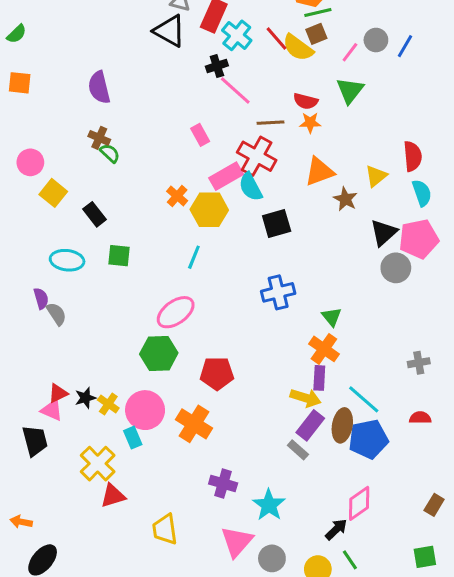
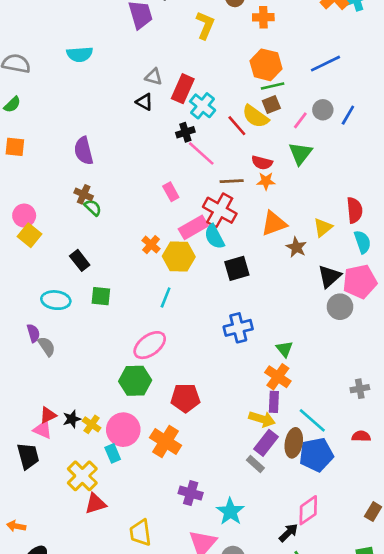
black triangle: (170, 31) -> (144, 102), size x0.6
red line: (277, 38) -> (237, 126), moved
yellow square: (53, 193) -> (29, 235), moved

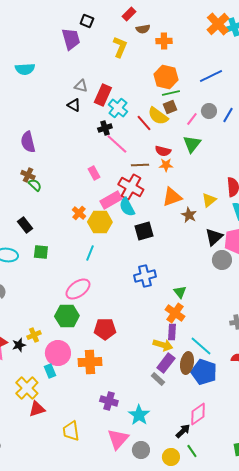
yellow cross: (92, 424) -> (34, 335), moved, turned 32
orange cross: (166, 442) -> (90, 362), turned -35
blue pentagon: (316, 455) -> (204, 372), turned 30

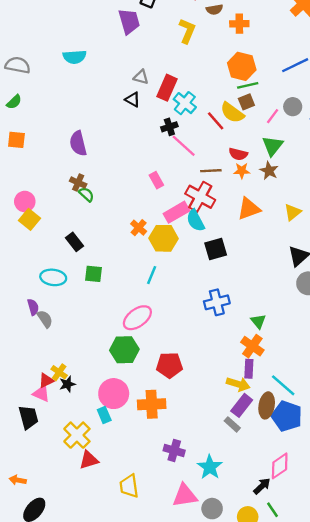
brown star: (189, 215) -> (269, 171), moved
yellow cross: (34, 335) -> (59, 372), moved, turned -32
pink triangle: (118, 439) -> (185, 496), turned 40

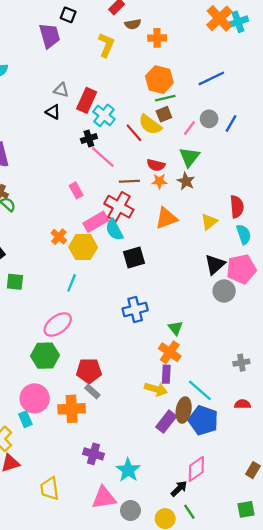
purple rectangle: (242, 405) -> (166, 422), moved
gray rectangle: (232, 424) -> (92, 392), moved

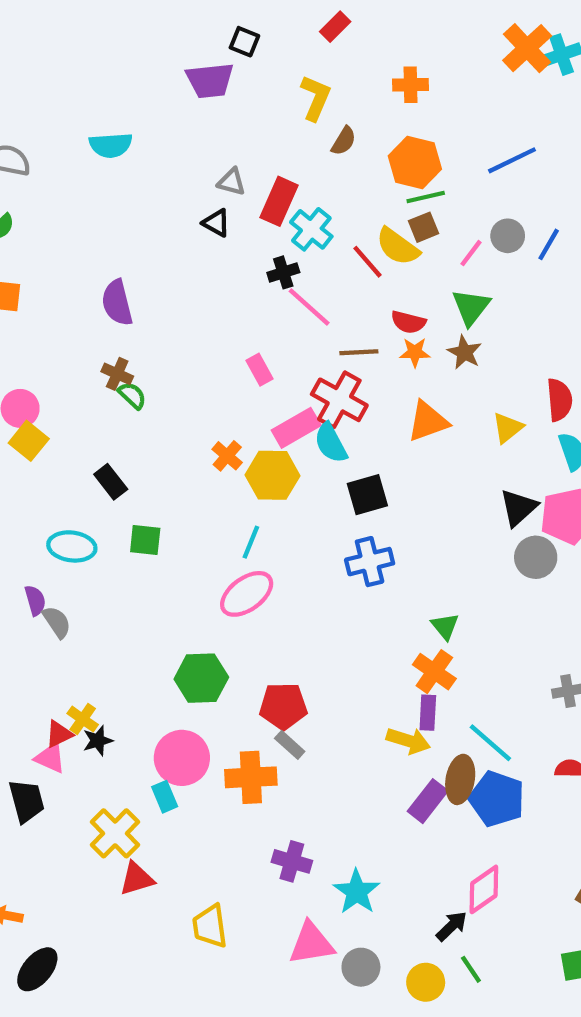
brown semicircle: (133, 24) -> (344, 141), moved, turned -49
purple trapezoid: (50, 36) -> (210, 80), turned 100
blue cross: (135, 309) -> (370, 562), moved
pink ellipse: (58, 324) -> (247, 594), moved

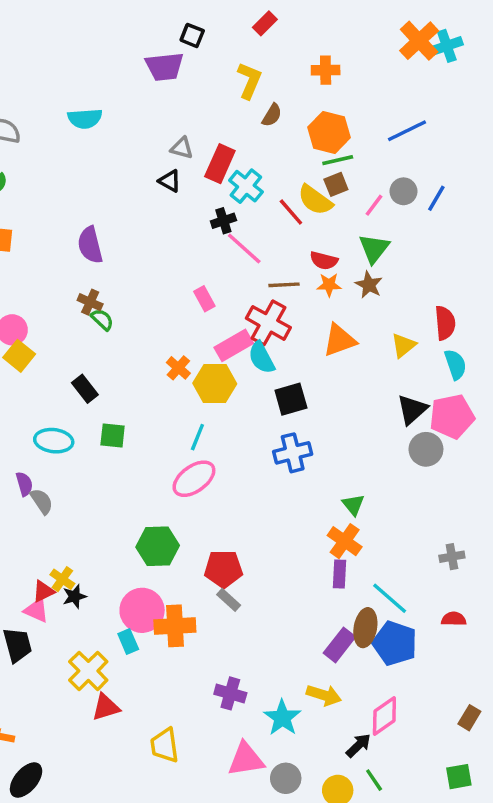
yellow arrow: (408, 741) -> (324, 695), moved
orange cross: (251, 777) -> (175, 626), moved

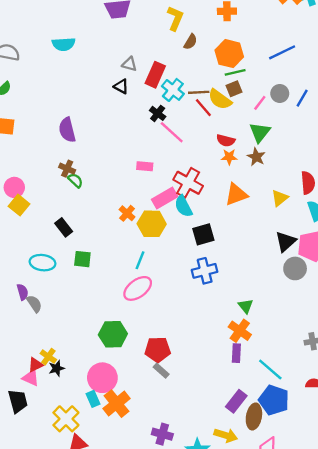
black cross: (223, 221) -> (158, 113), turned -35
brown line: (284, 285) -> (199, 92), moved
pink rectangle: (204, 299) -> (145, 166), turned -56
orange cross: (175, 626) -> (116, 404), moved, turned -36
brown ellipse: (365, 628) -> (254, 416), moved

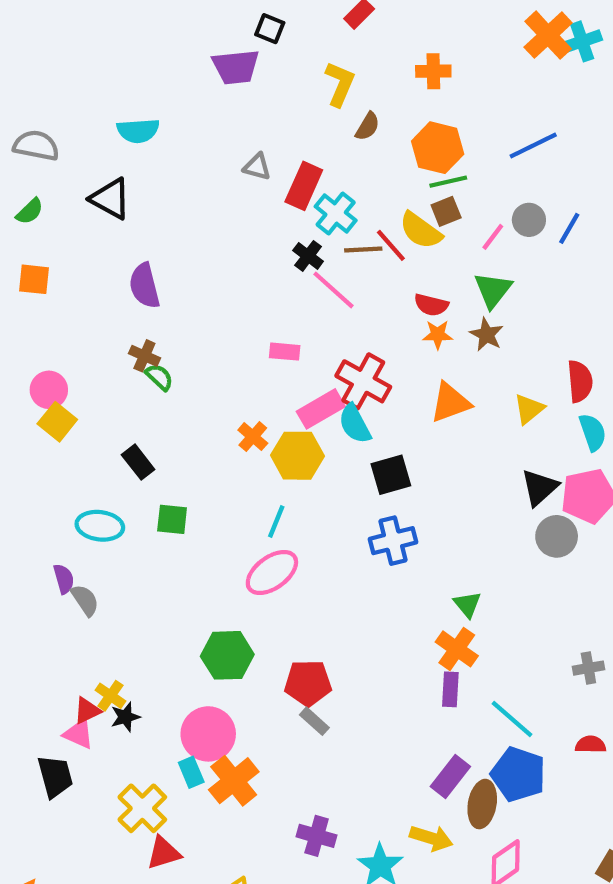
black triangle: (121, 86) -> (110, 199), moved, size x1.5
brown line: (199, 92) -> (363, 250), moved

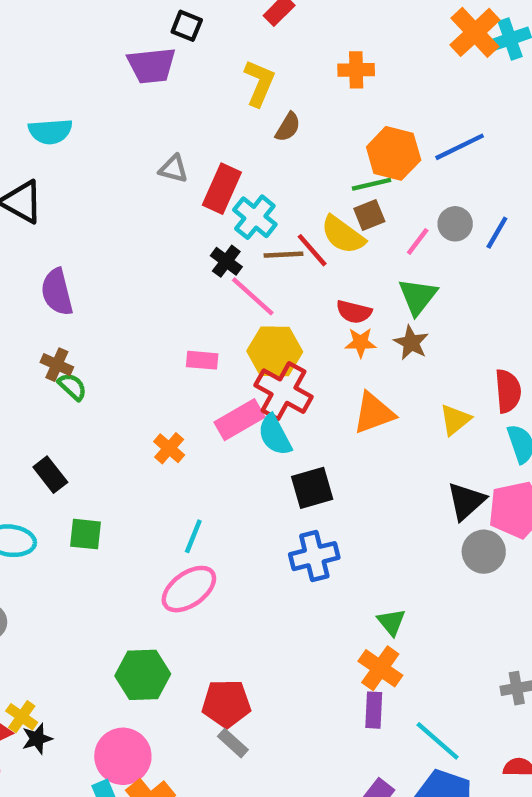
orange hexagon: (438, 148) -> (394, 153), moved
yellow hexagon: (297, 456) -> (275, 351), moved

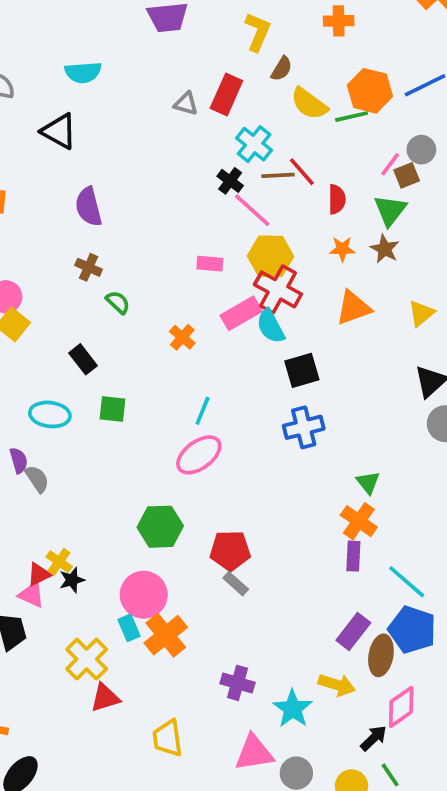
red rectangle: (222, 189) -> (226, 94), moved
brown square: (369, 215) -> (407, 175), moved
yellow semicircle: (343, 235) -> (309, 104), moved
red semicircle: (354, 312) -> (337, 199), moved, turned -104
green semicircle: (72, 387) -> (118, 302), moved

